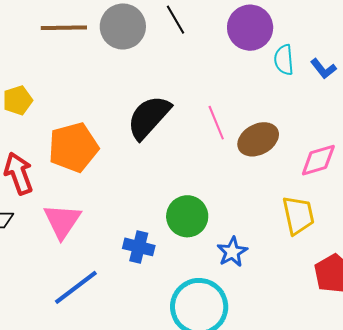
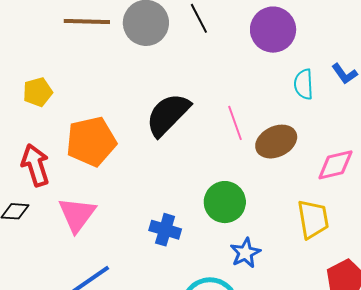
cyan semicircle: (284, 60) -> (304, 84), moved
green circle: (187, 216) -> (225, 202), moved
blue cross: (139, 247) -> (165, 230), moved

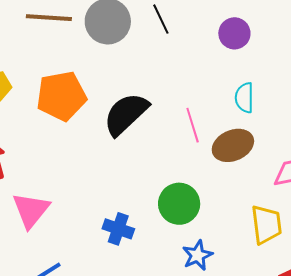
purple circle: (273, 30) -> (234, 33), size x0.7
cyan semicircle: (304, 84) -> (244, 98), moved
orange pentagon: (91, 141) -> (61, 96), moved

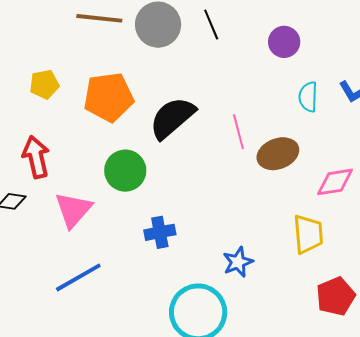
cyan semicircle: (244, 98) -> (308, 97), moved
green circle: (179, 204) -> (125, 171), moved
blue cross: (118, 229) -> (160, 232), turned -32

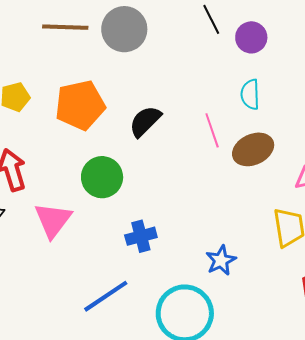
black line: (211, 24) -> (211, 19), moved
cyan semicircle: (308, 97) -> (250, 94), moved
black semicircle: (172, 118) -> (145, 121), size x0.7
blue line: (78, 277) -> (106, 296), moved

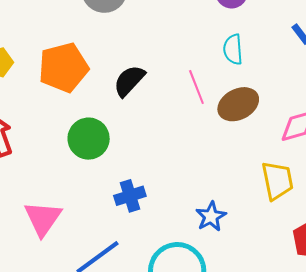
pink triangle: (53, 220) -> (43, 219), moved

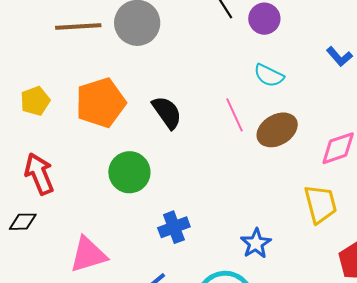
cyan semicircle: (233, 49) -> (269, 75), turned -56
black semicircle: (129, 81) -> (167, 112), turned 105
pink triangle: (43, 219) -> (88, 255), turned 42

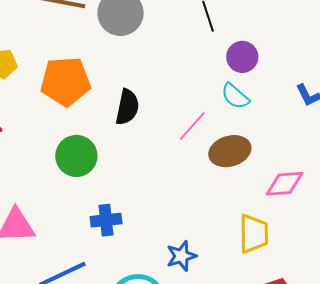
purple circle: (264, 19) -> (242, 57), moved
black semicircle: (167, 112) -> (127, 107), turned 33
pink line: (234, 115) -> (192, 126), turned 52

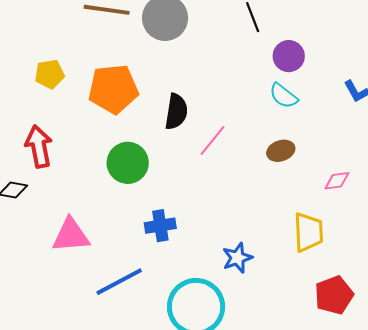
pink line: (192, 126) -> (212, 141), moved
brown ellipse: (230, 151) -> (281, 151), size x0.7
pink diamond: (285, 184) -> (337, 181), size x0.7

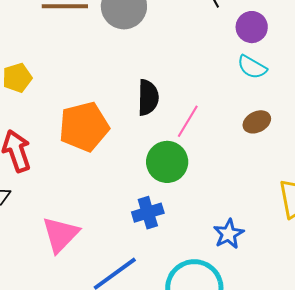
orange pentagon: (113, 89) -> (84, 127), moved
green circle: (128, 163) -> (167, 162), moved
pink triangle: (71, 235) -> (60, 234), turned -33

